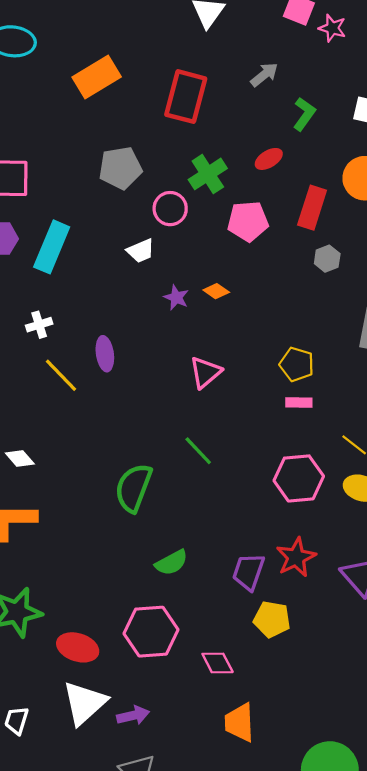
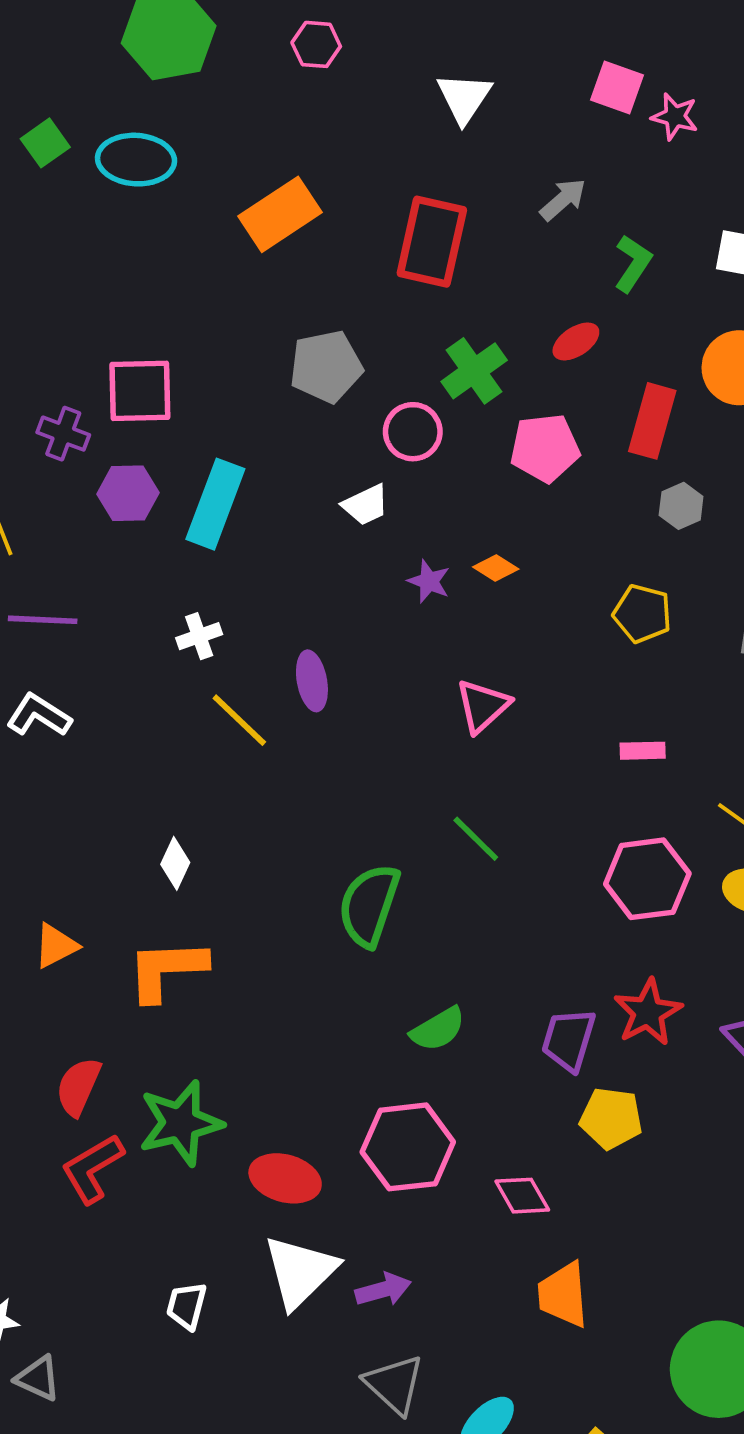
yellow pentagon: (297, 364) -> (642, 614), moved
white diamond: (20, 459) -> (175, 863), turned 68

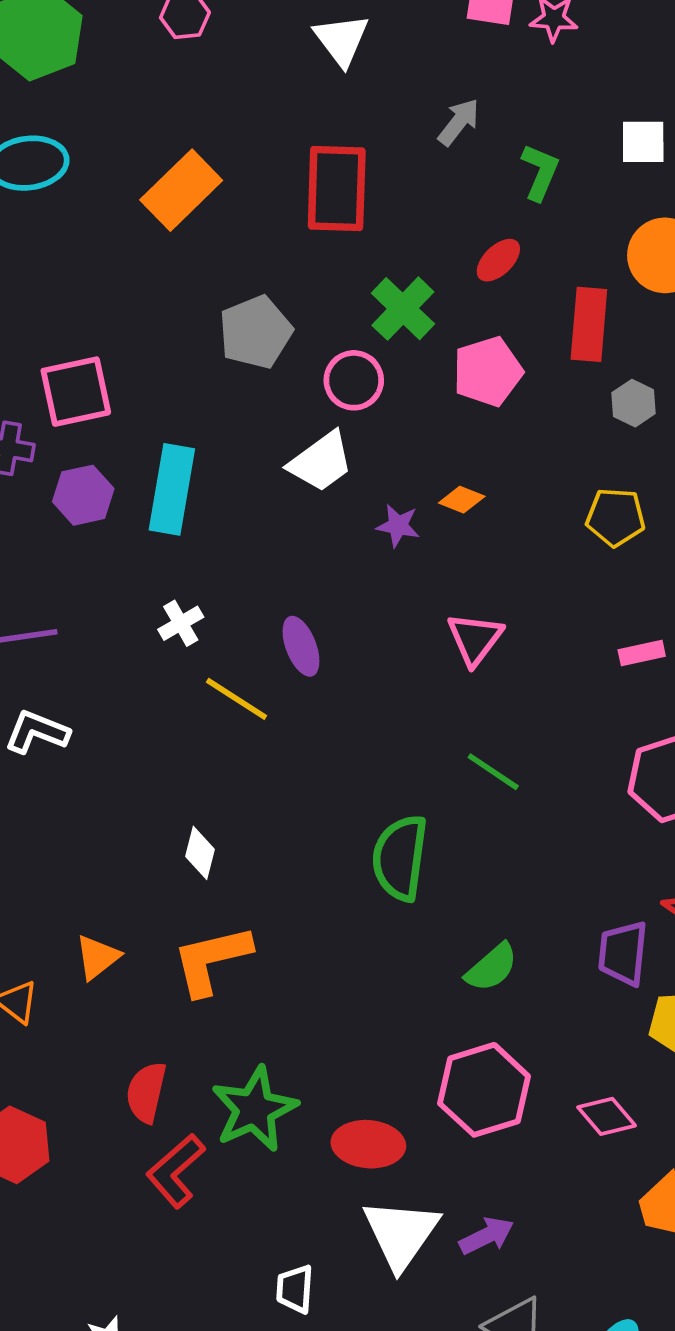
white trapezoid: (366, 505) -> (321, 462), size x1.4

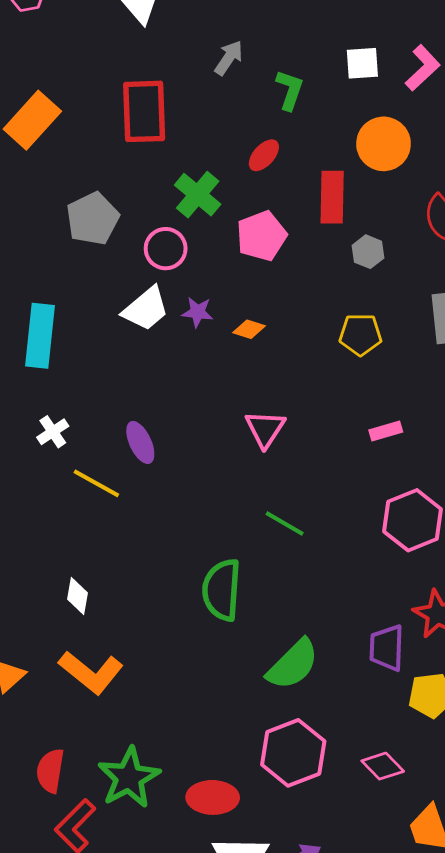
purple star: (398, 526) -> (198, 312), moved
orange L-shape: (212, 960) -> (91, 672), turned -124
green semicircle: (492, 967) -> (293, 664), size x1.4

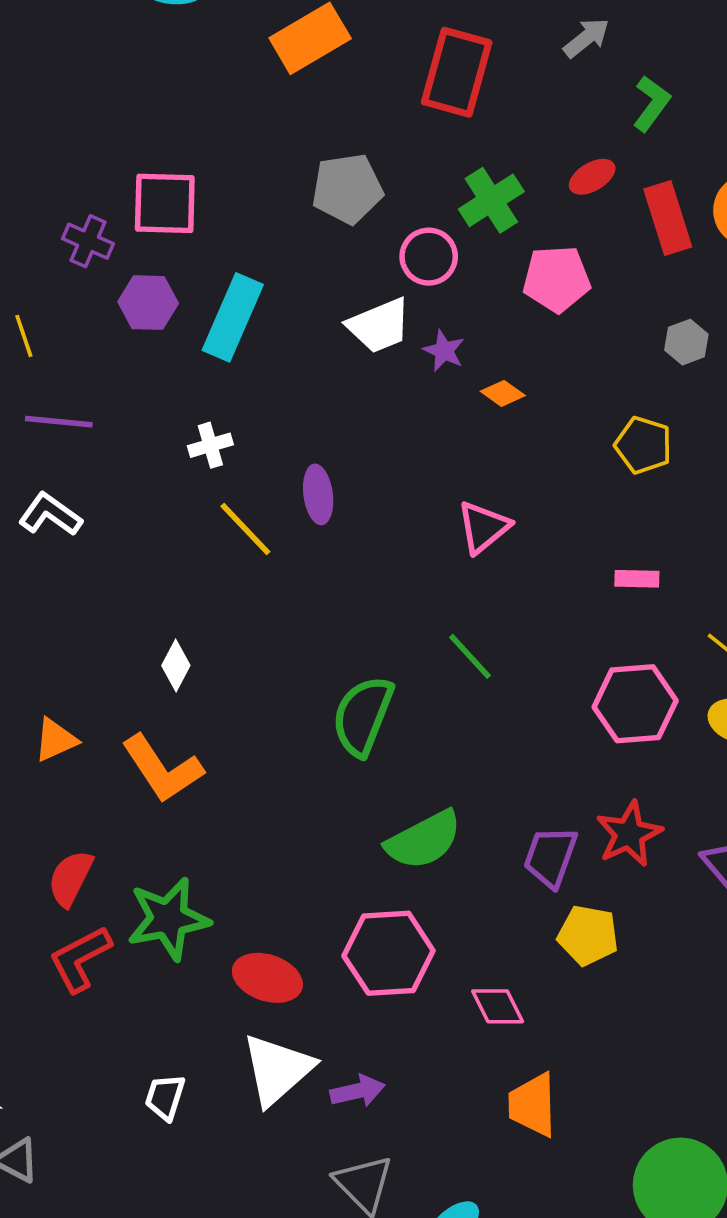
red rectangle: (332, 197) -> (668, 218), moved, turned -36

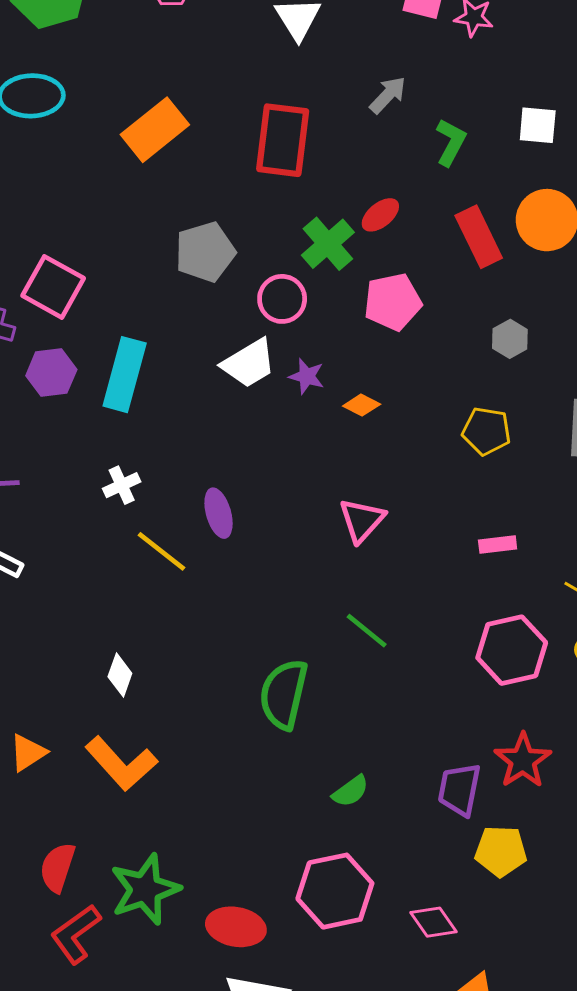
red ellipse: (592, 177) -> (380, 215), moved
pink square: (165, 203) -> (53, 287), turned 36
green semicircle: (424, 840) -> (350, 791), size x0.6

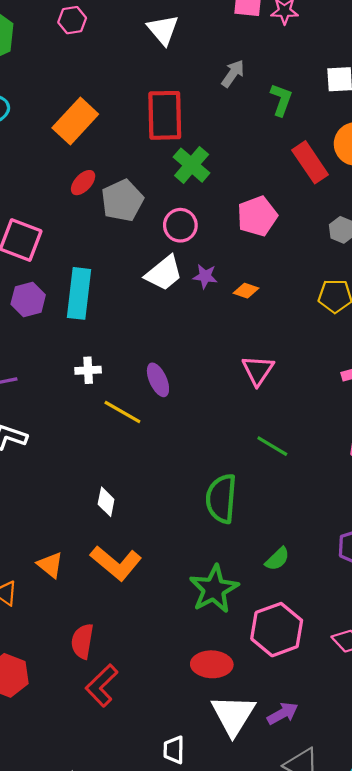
red ellipse: (380, 215) -> (83, 183), moved
green cross: (328, 244) -> (192, 165), moved
white cross: (122, 485) -> (88, 370), turned 30
orange triangle: (28, 753) -> (50, 565), turned -40
green star: (145, 889) -> (214, 589), moved

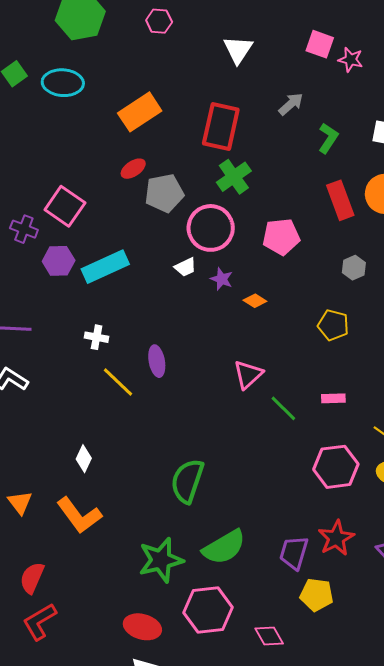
pink circle: (180, 225) -> (211, 228), size x1.5
white trapezoid: (164, 273) -> (185, 267), size x0.6
cyan rectangle: (79, 293) -> (105, 267), turned 45
green line: (272, 446) -> (283, 408), moved
green semicircle: (277, 559) -> (224, 547), size x1.8

